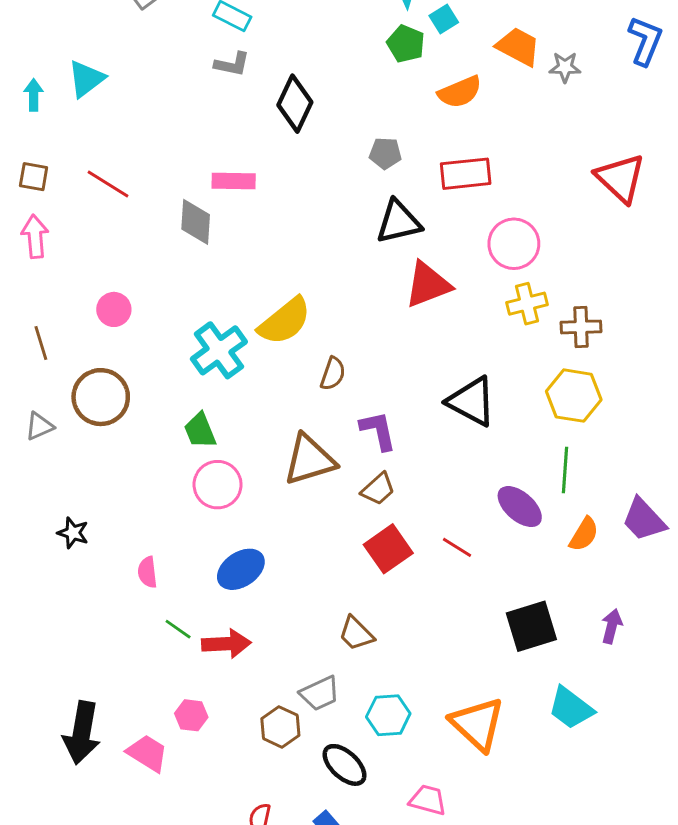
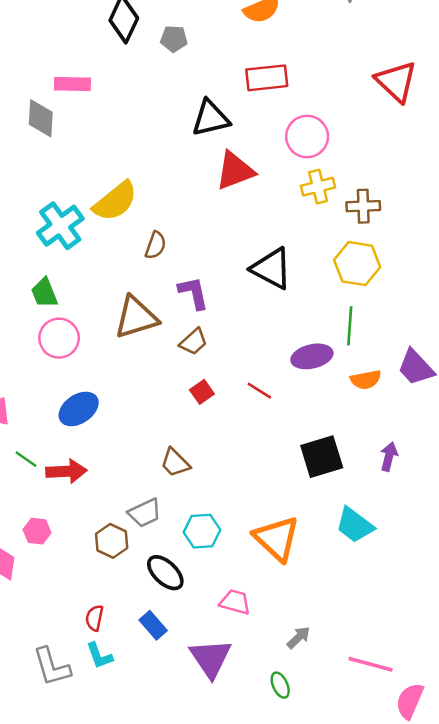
gray pentagon: (385, 153) -> (174, 39), moved
purple ellipse: (520, 507) -> (312, 356), turned -54
orange semicircle: (584, 534) -> (366, 380), turned 48
red square: (388, 549) -> (202, 392), size x0.6

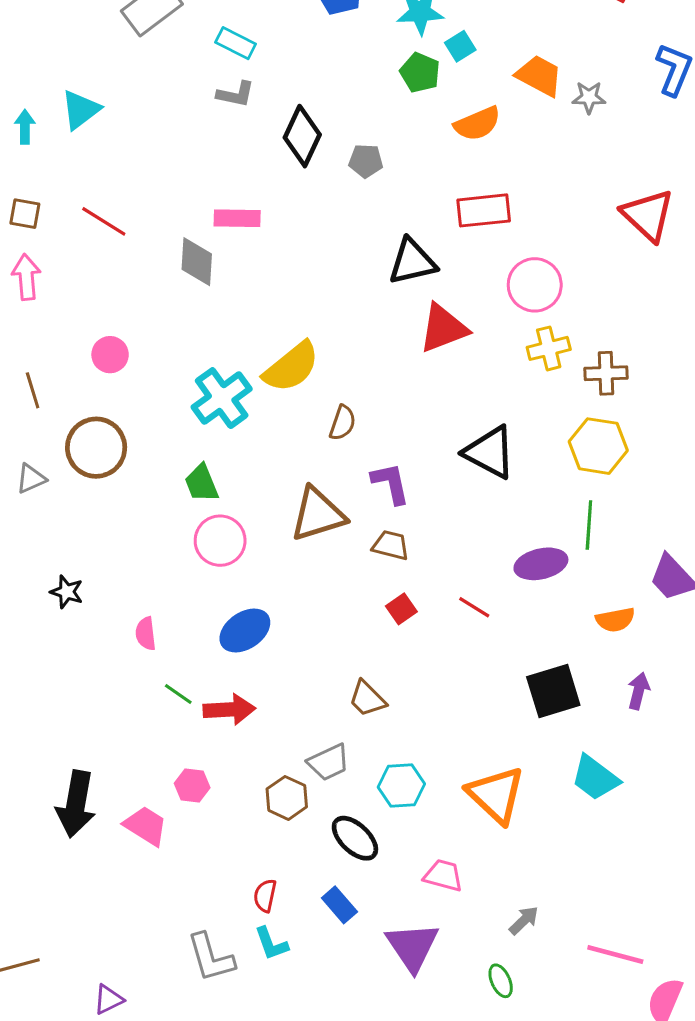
brown trapezoid: (193, 342) -> (391, 545), turned -124
orange semicircle: (366, 380) -> (615, 620), moved

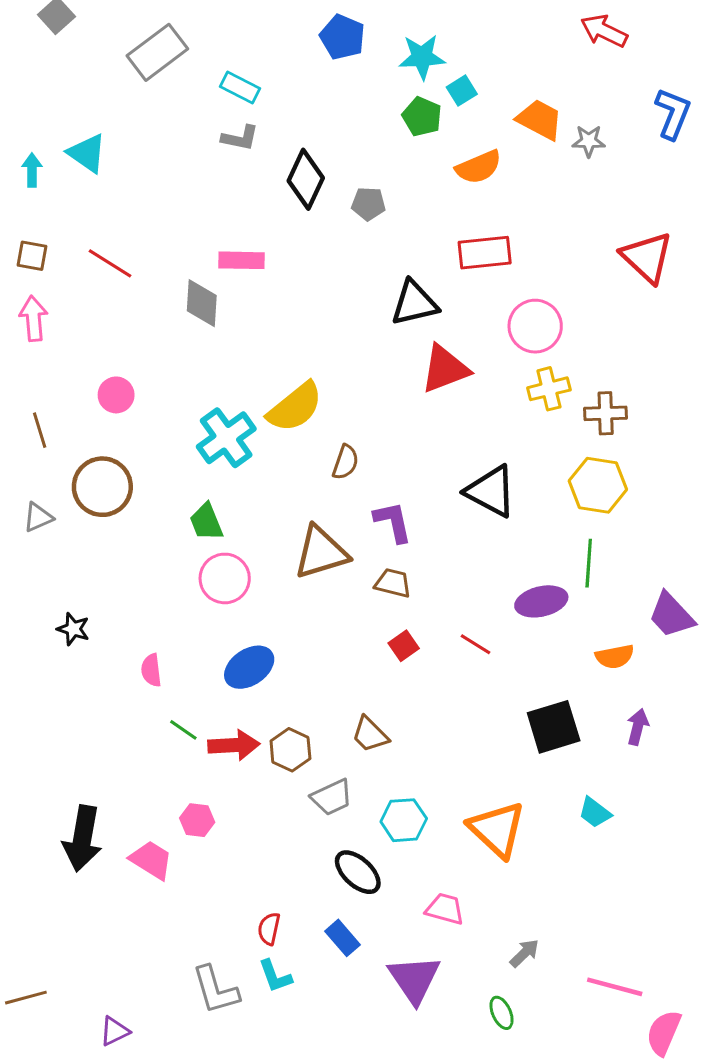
cyan triangle: (81, 110) -> (87, 153), turned -48
cyan trapezoid: (595, 778) -> (595, 812), size x0.7
brown hexagon: (287, 798) -> (290, 750), moved

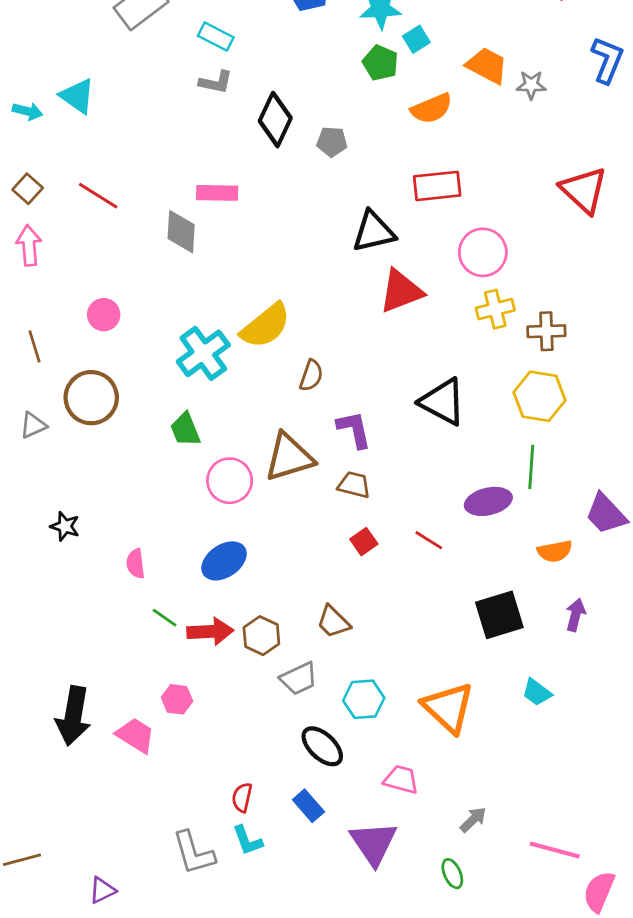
cyan arrow: (32, 170) -> (28, 111), turned 104
brown square: (32, 256) -> (28, 189), turned 32
pink circle: (225, 578) -> (230, 481), moved

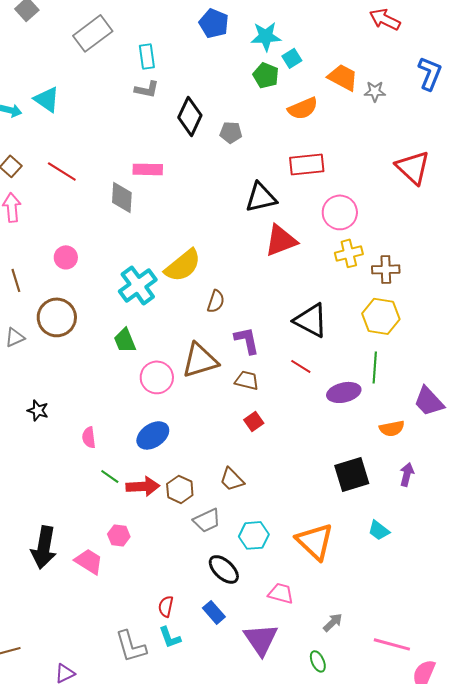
cyan rectangle: (216, 37) -> (147, 56), turned 55
red line: (429, 540) -> (301, 366), moved

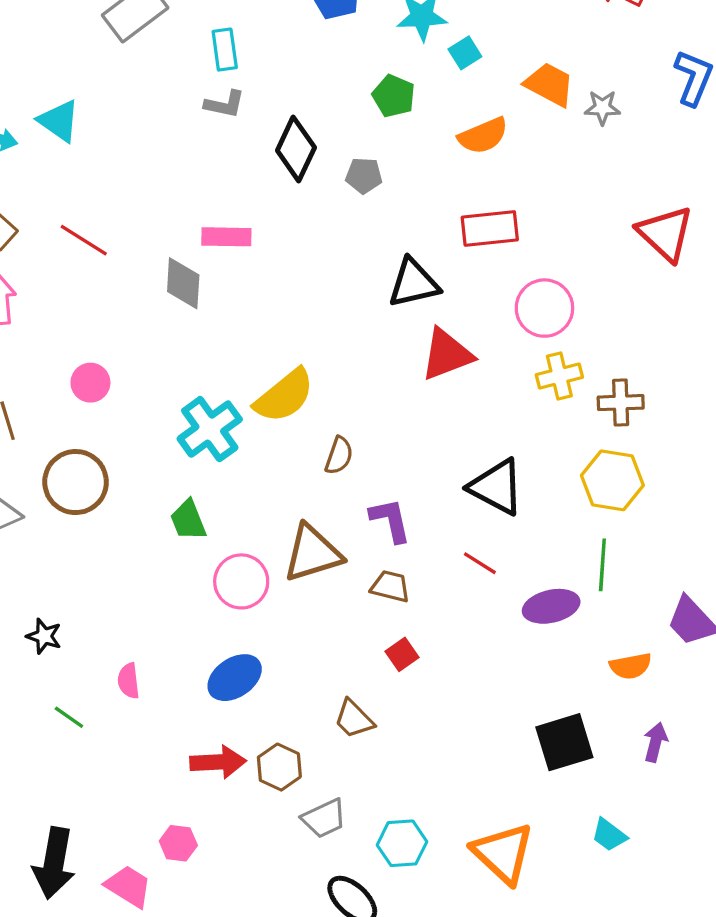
green pentagon: (266, 75) -> (394, 96), moved
green line: (110, 476) -> (69, 717), moved
brown trapezoid: (232, 479) -> (354, 719), moved

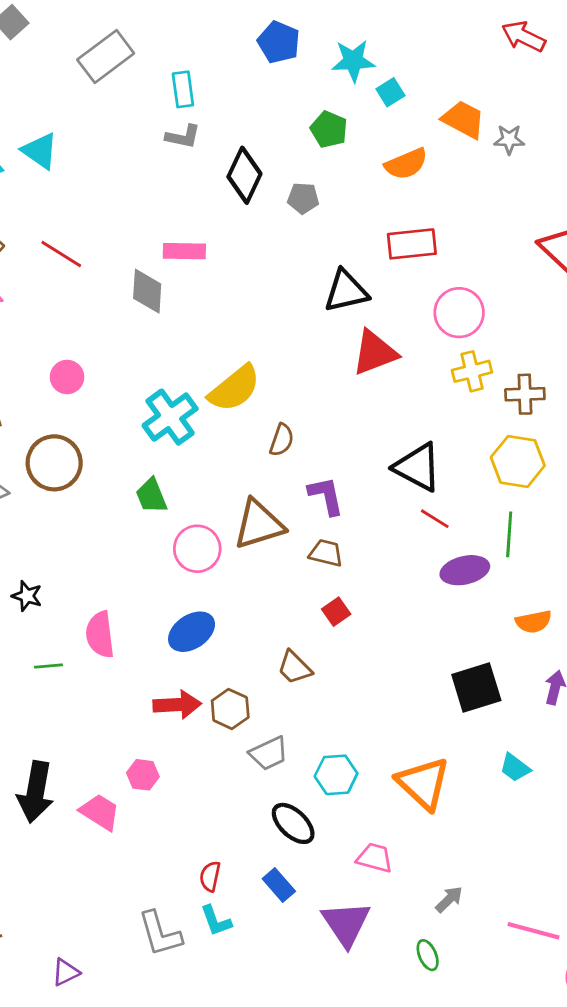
red line: (480, 563) -> (435, 519), moved
pink semicircle: (129, 681) -> (100, 635), size x1.5
green line: (69, 717) -> (48, 666), turned -40

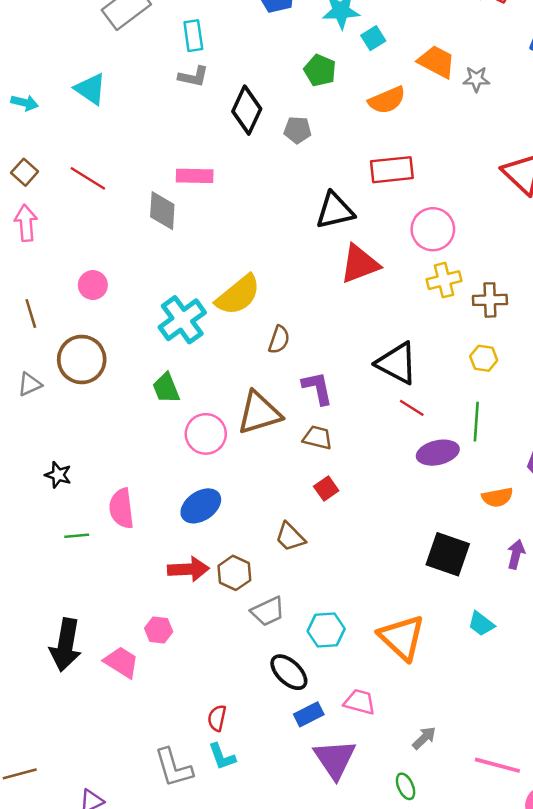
cyan triangle: (40, 151) -> (90, 89), moved
yellow hexagon: (518, 461) -> (484, 358), size x0.6
black square: (476, 688) -> (448, 554), turned 36
blue rectangle: (279, 885) -> (309, 714), moved, turned -76

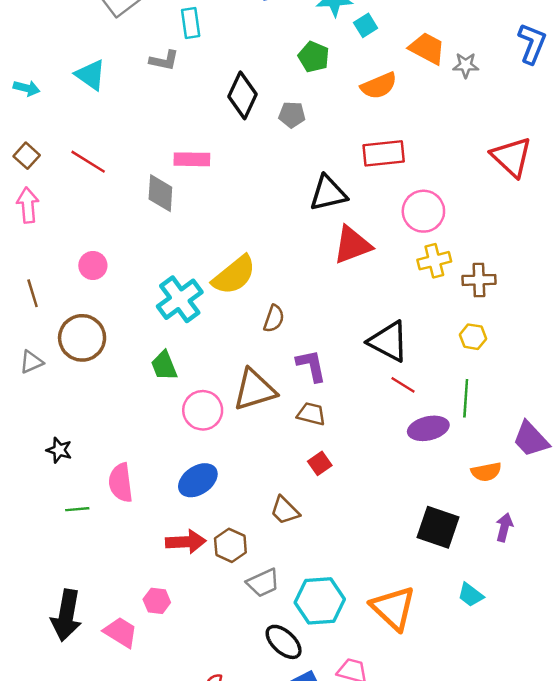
gray L-shape: (193, 77) -> (164, 60), moved
cyan hexagon: (326, 630) -> (320, 601), size x1.4

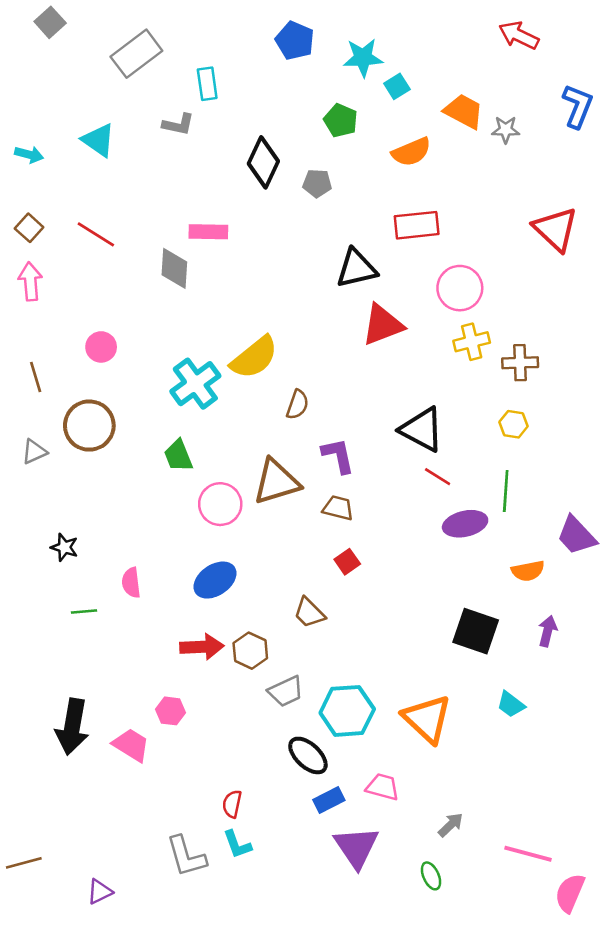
pink semicircle: (121, 483) -> (131, 583), size x0.7

